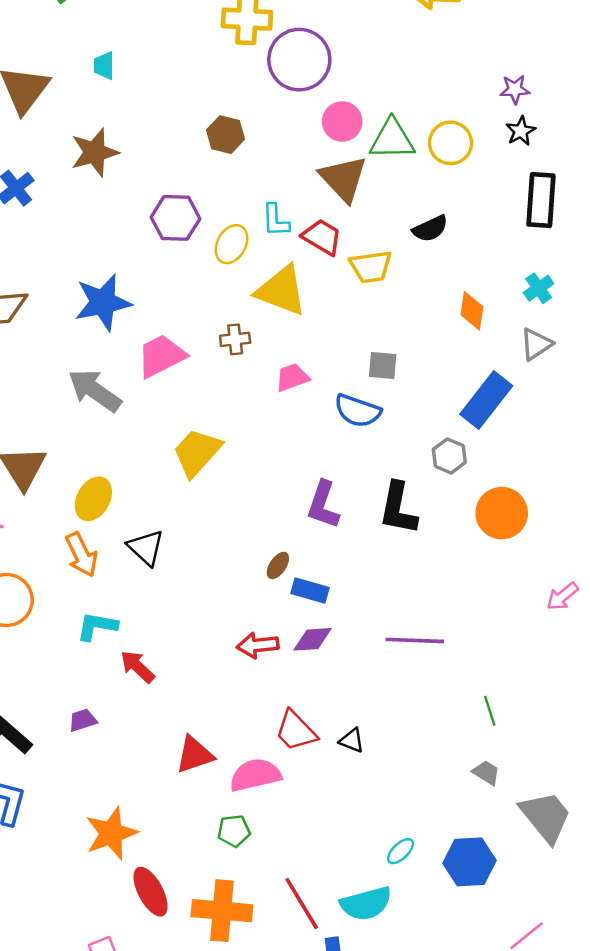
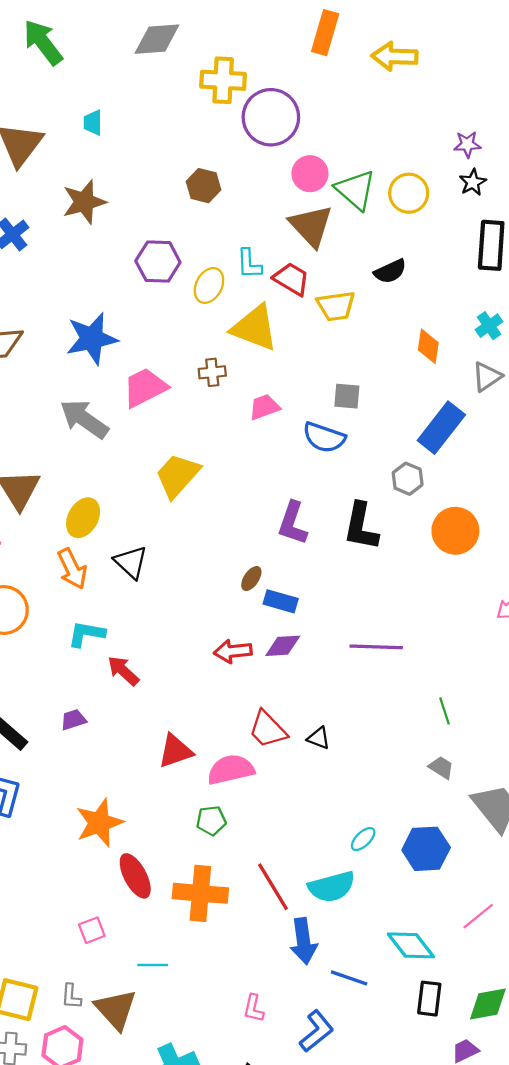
green triangle: (392, 139) -> (356, 190), turned 42

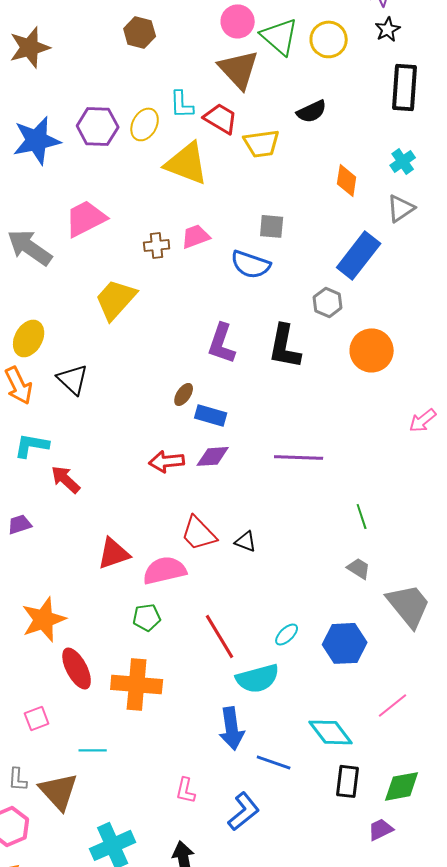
purple hexagon: (158, 262) -> (98, 126), moved
blue star: (92, 339) -> (37, 140), moved
brown cross: (212, 372) -> (157, 245), moved
red line: (273, 887) -> (220, 636), moved

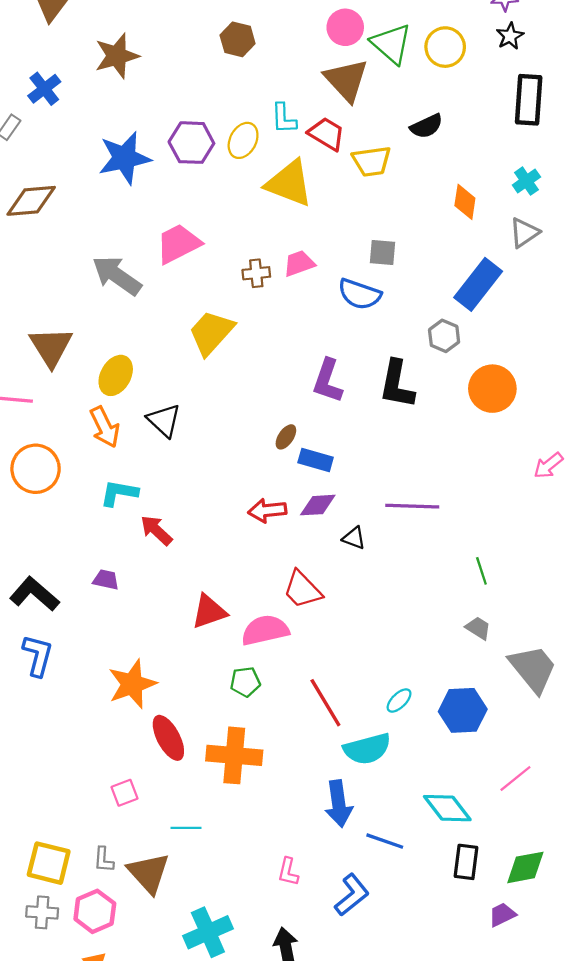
purple trapezoid: (20, 524) -> (106, 580), turned 30
black triangle: (246, 541) -> (354, 538), moved

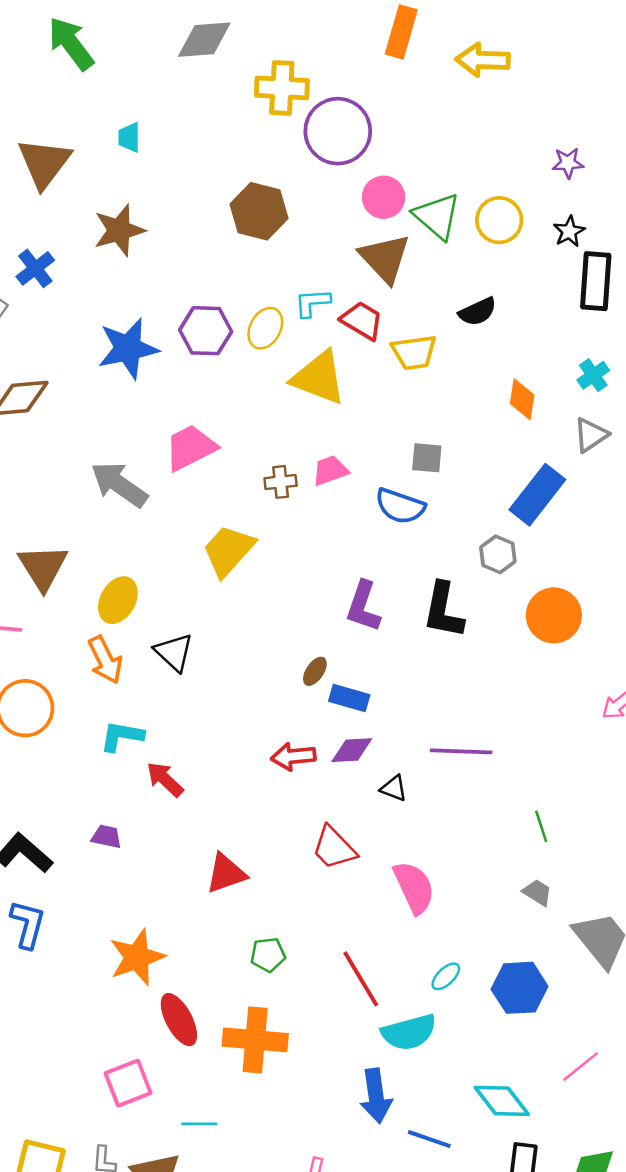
black star: (510, 36) -> (569, 232), moved
brown hexagon: (238, 39) -> (259, 211), size x1.4
cyan L-shape: (284, 118) -> (312, 303), turned 88
pink semicircle: (265, 630) -> (414, 887), moved, turned 78
pink square: (124, 793) -> (128, 1083), size x1.5

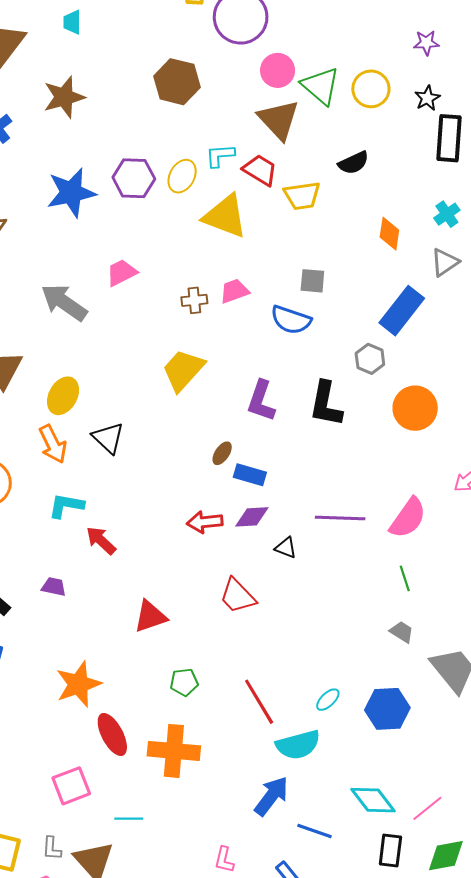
pink trapezoid: (190, 448) -> (122, 273), size x0.7
yellow trapezoid: (228, 551) -> (183, 370), moved
pink semicircle: (414, 887) -> (408, 518), moved, turned 60
pink line: (581, 1067) -> (427, 808), moved
blue arrow: (376, 1096) -> (271, 796), turned -135

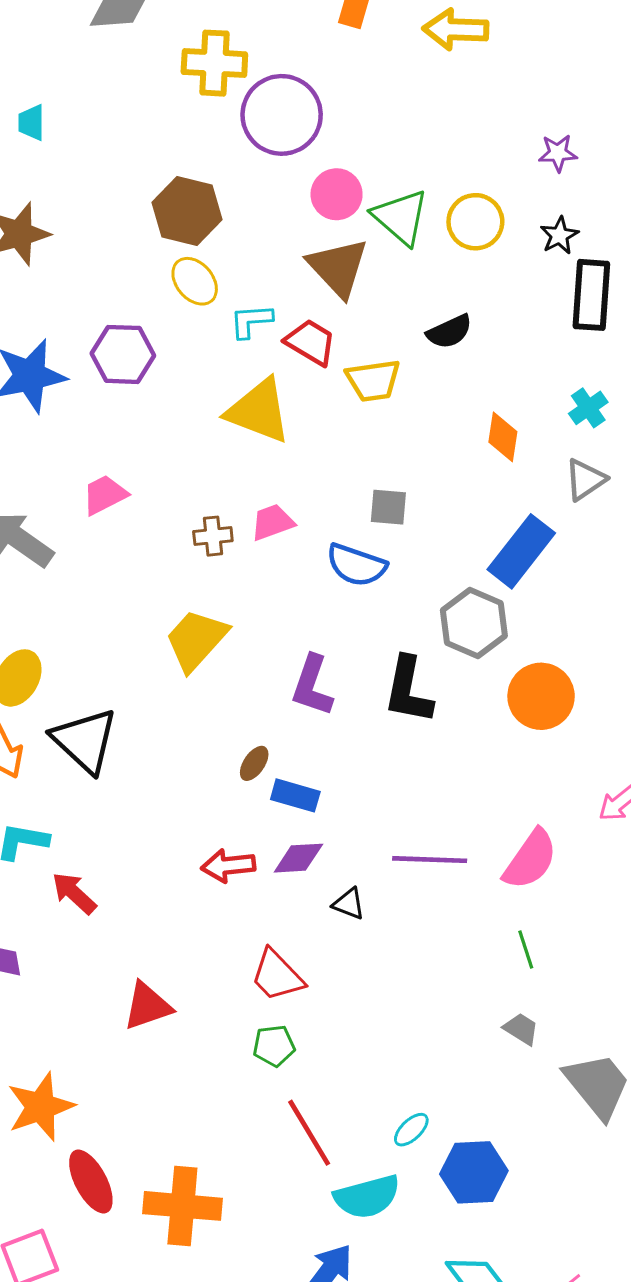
yellow ellipse: (182, 176) -> (195, 281), moved, turned -68
gray hexagon: (370, 359) -> (474, 623), size x1.5
black triangle: (108, 438) -> (85, 741), size x1.4
green pentagon: (184, 682) -> (274, 1046), moved
blue hexagon: (387, 709) -> (474, 1172), moved

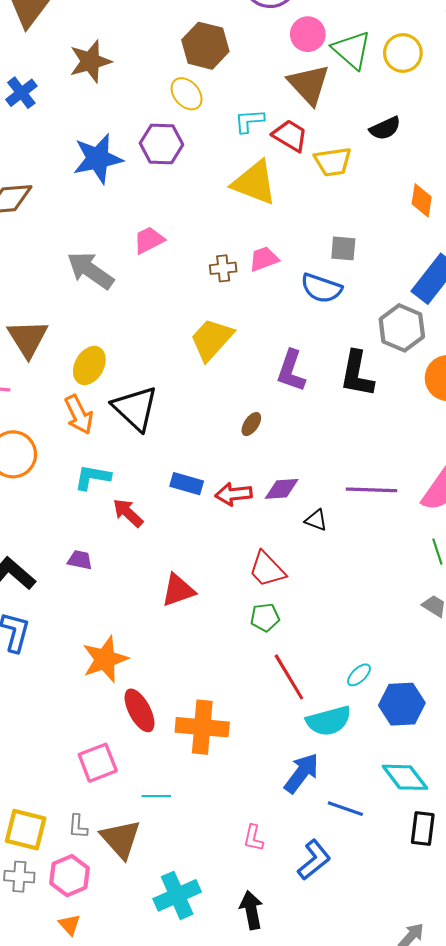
yellow ellipse: (195, 281) -> (187, 94), moved
blue rectangle: (295, 795) -> (187, 484), moved

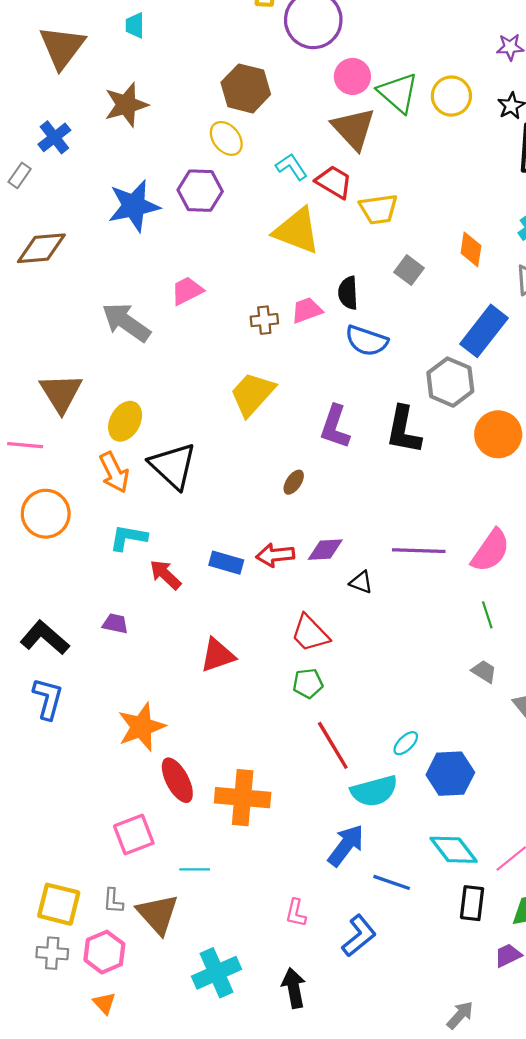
cyan L-shape: (249, 121) -> (292, 167), turned 60
black semicircle: (385, 128) -> (348, 293), moved, turned 112
gray square: (343, 248) -> (409, 270), moved, turned 32
blue rectangle: (187, 484) -> (226, 563), moved

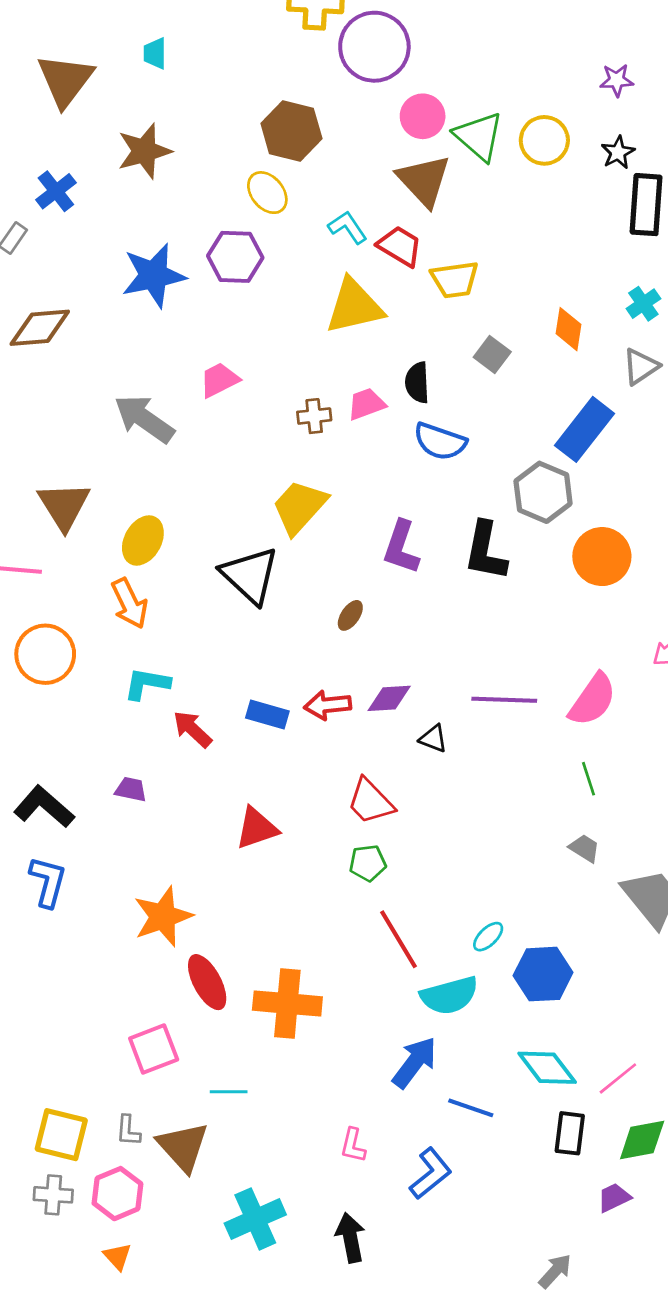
yellow triangle: (297, 231) -> (354, 306), turned -34
black triangle: (173, 466) -> (250, 575), moved

